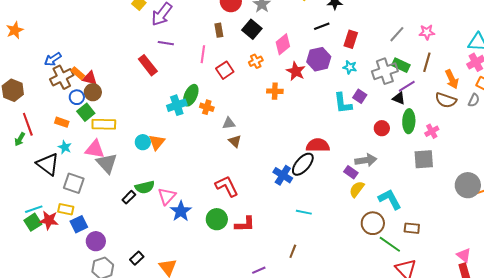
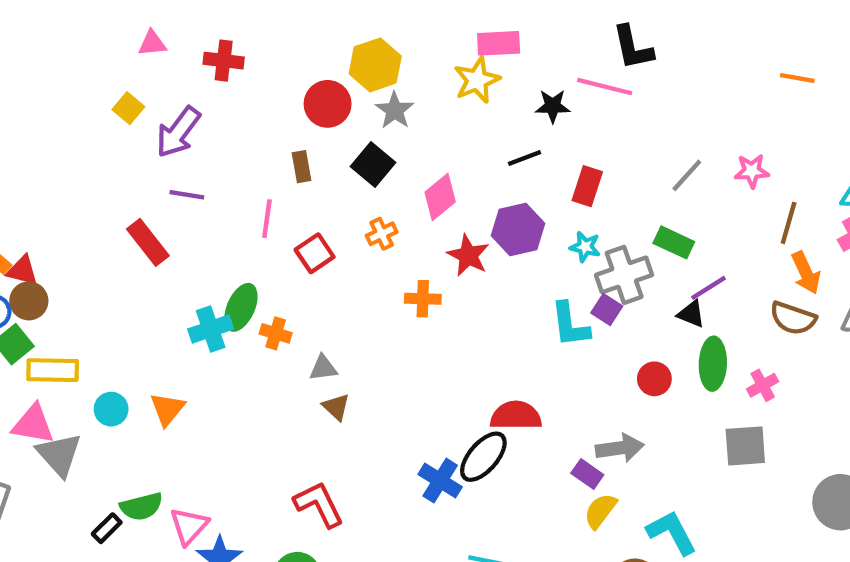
brown line: (427, 62) -> (789, 223), moved
green rectangle: (401, 65) -> (674, 242), moved
gray cross: (385, 71) -> (624, 275), moved
cyan circle: (143, 142) -> (111, 409), moved

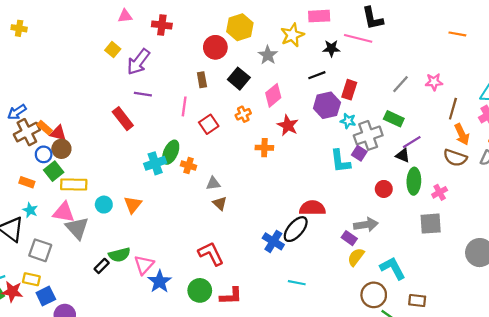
pink rectangle: (499, 43) -> (319, 16), moved
gray star: (395, 110) -> (268, 55), moved
purple hexagon: (518, 229) -> (327, 105), moved

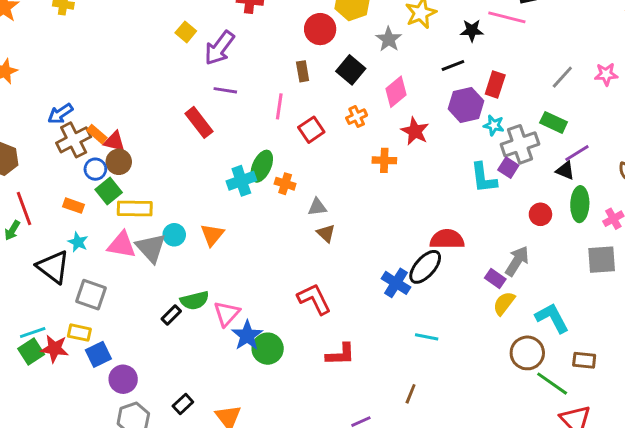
gray arrow: (366, 225) -> (517, 261), turned -50
gray triangle: (77, 228) -> (151, 248), moved
green circle: (200, 290) -> (268, 349), moved

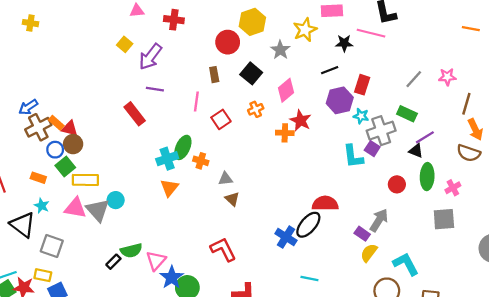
orange cross: (384, 160) -> (285, 133), moved
orange triangle: (212, 235) -> (169, 188), moved

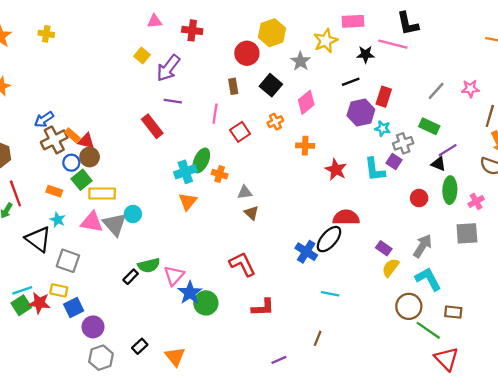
red star: (301, 121) -> (336, 170), moved
gray cross: (381, 131) -> (403, 143), size x0.7
gray arrow: (379, 220) -> (423, 246), moved

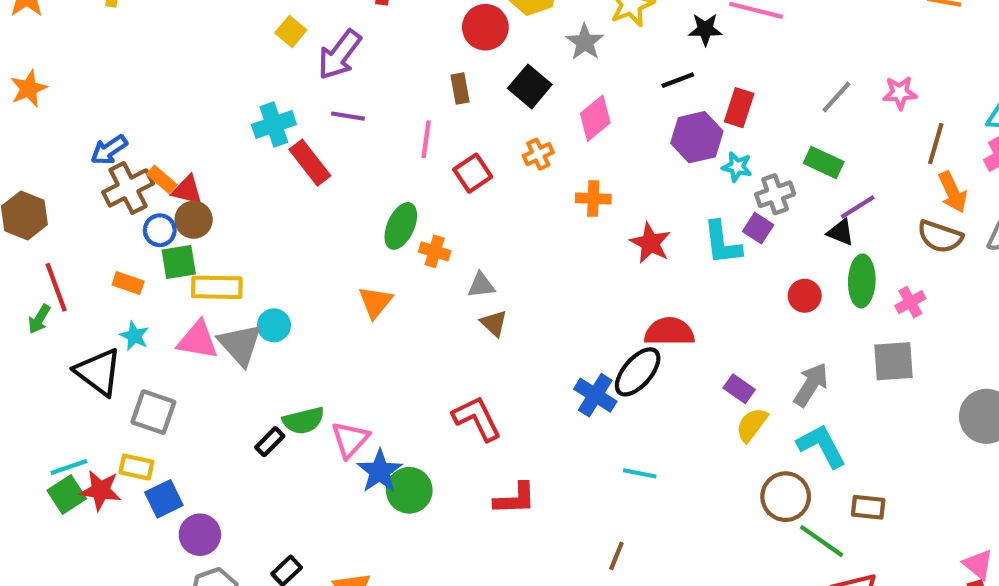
cyan cross: (185, 172) -> (274, 124), moved
green square: (82, 180) -> (179, 262), turned 30

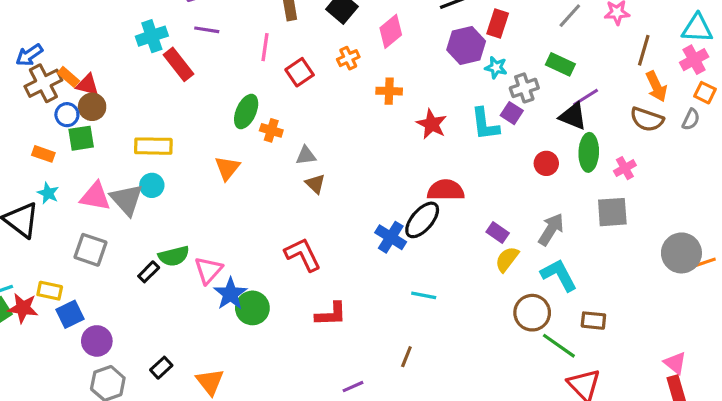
black triangle: (841, 232) -> (573, 116), size x1.4
yellow rectangle: (217, 287) -> (153, 146), moved
gray square: (153, 412) -> (91, 250), moved

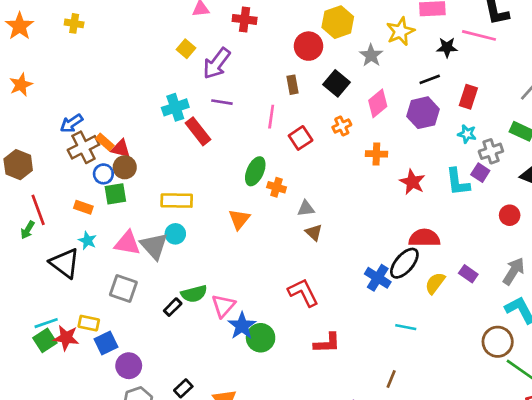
purple hexagon: (466, 46) -> (423, 113), moved
yellow semicircle: (507, 259) -> (435, 283), moved

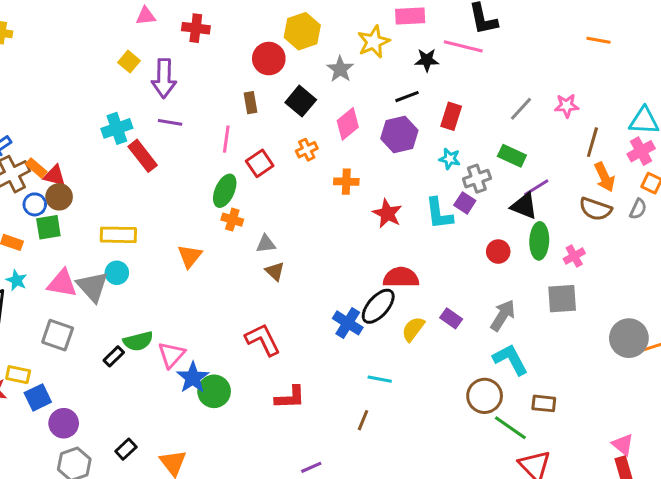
purple arrow: (217, 63) -> (164, 78), turned -36
green ellipse: (255, 171) -> (225, 191), moved
brown line: (391, 379) -> (363, 420), moved

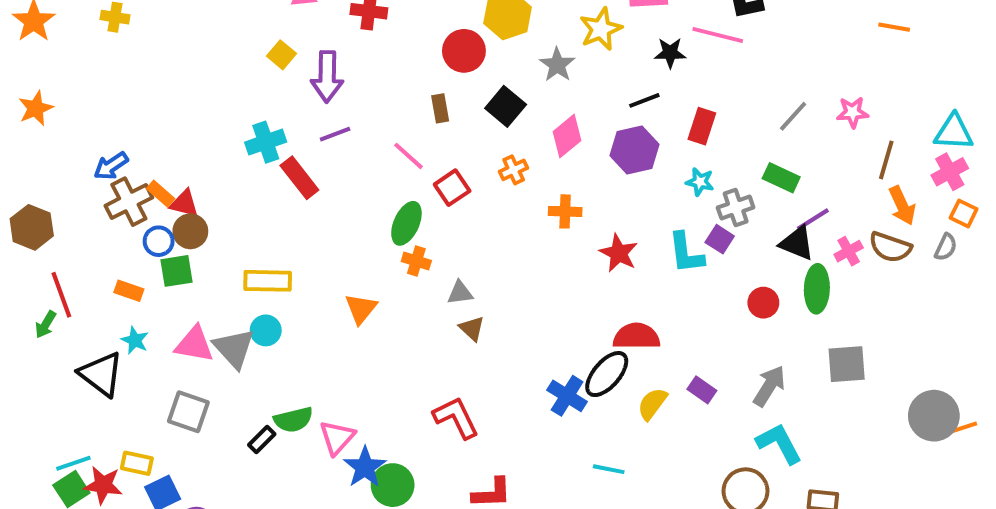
purple line: (170, 122) -> (335, 134), turned -30
pink line: (226, 139) -> (408, 156), turned -56
pink cross: (574, 256) -> (849, 251), moved

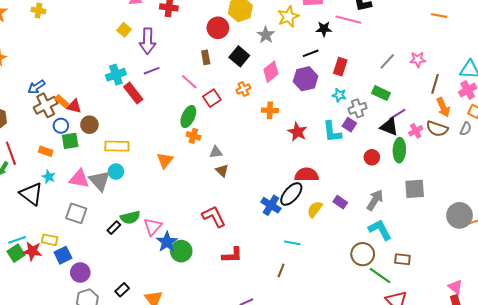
brown circle: (190, 231) -> (89, 125), moved

